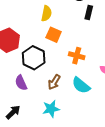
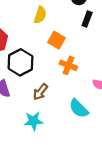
orange square: (54, 35) -> (57, 40), moved
cyan semicircle: (81, 85) -> (79, 108), moved

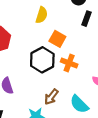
black hexagon: (20, 62) -> (42, 60), moved
brown arrow: (40, 92) -> (51, 97), moved

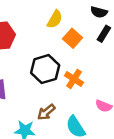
orange square: (57, 39) -> (72, 38), moved

